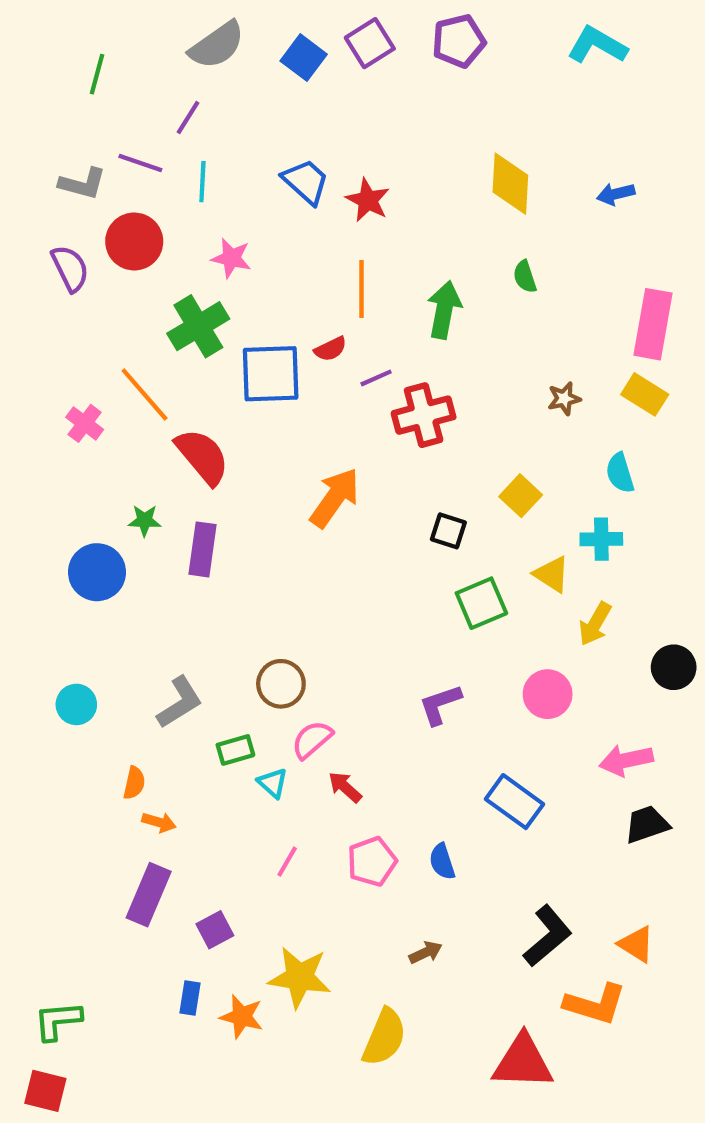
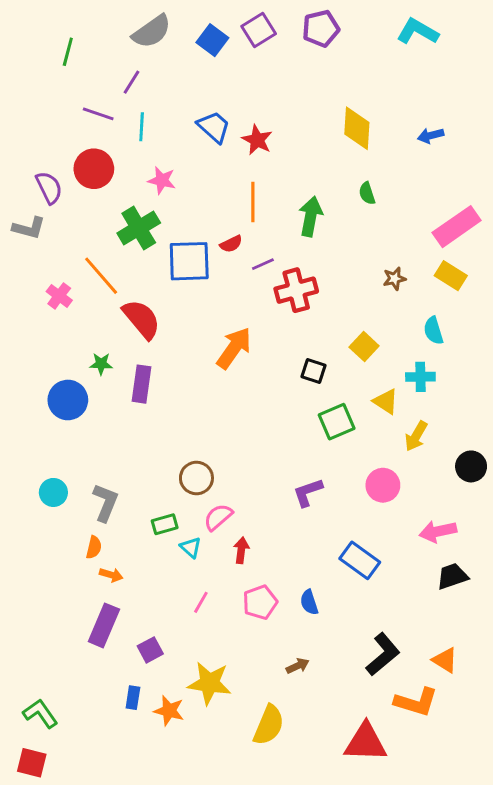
gray L-shape: (83, 184) -> (29, 228), moved
pink rectangle: (653, 324) -> (457, 227), turned 45
gray L-shape: (180, 702) -> (105, 503), moved, turned -36
red arrow: (345, 787) -> (241, 550), turned 55
green L-shape: (58, 1021) -> (40, 714), turned 60

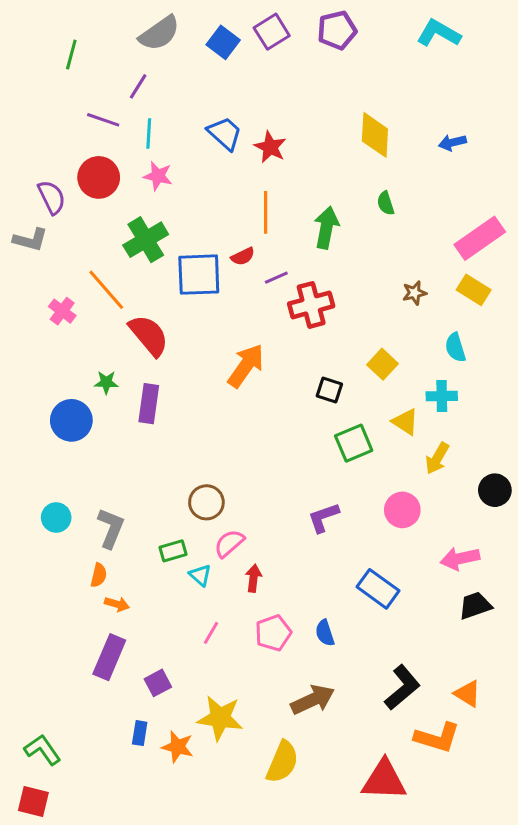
pink star: (162, 180) -> (158, 176), moved
brown arrow: (298, 666) -> (313, 700), size x1.8

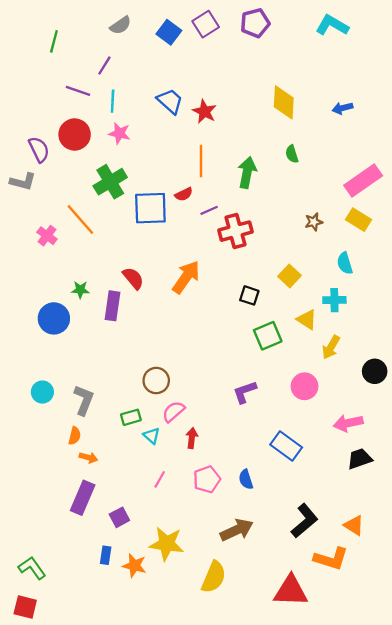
gray semicircle: (159, 33) -> (121, 25), size x0.7
red semicircle: (149, 335) -> (133, 278), moved, size x0.7

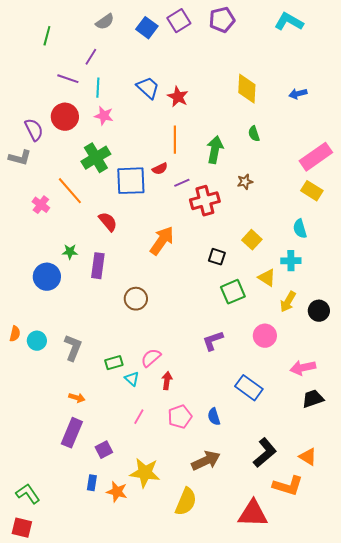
brown star: (314, 222) -> (245, 182), moved
red semicircle: (133, 278) -> (108, 222), moved
black circle: (375, 371) -> (319, 311), moved
brown circle: (156, 381) -> (136, 299), moved
orange semicircle: (75, 436) -> (15, 334), moved

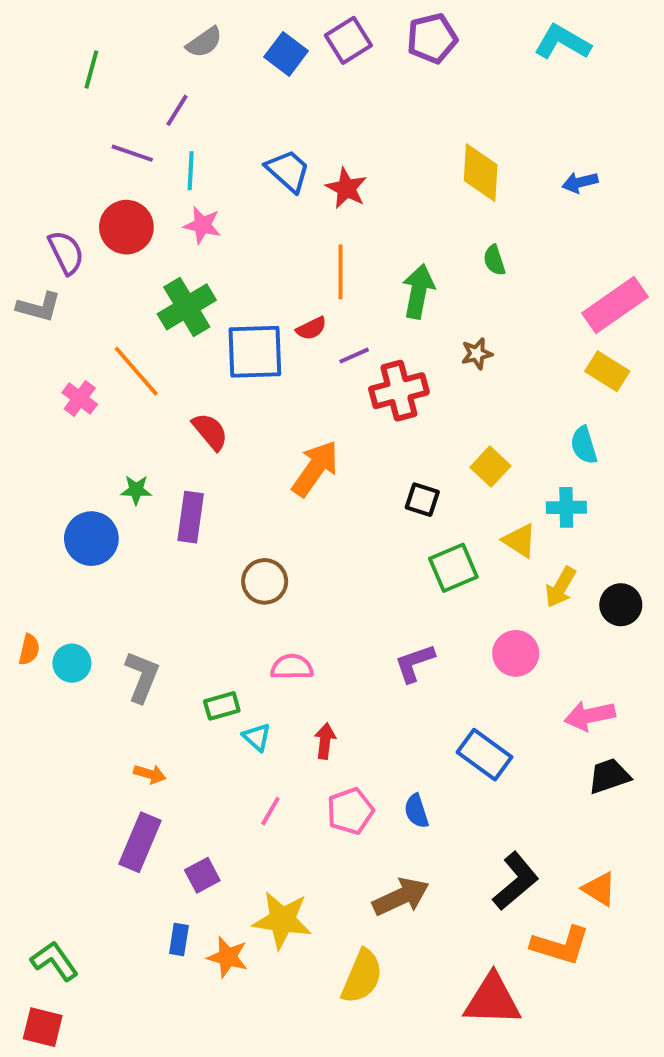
pink semicircle: (151, 358) -> (292, 667), moved, turned 40

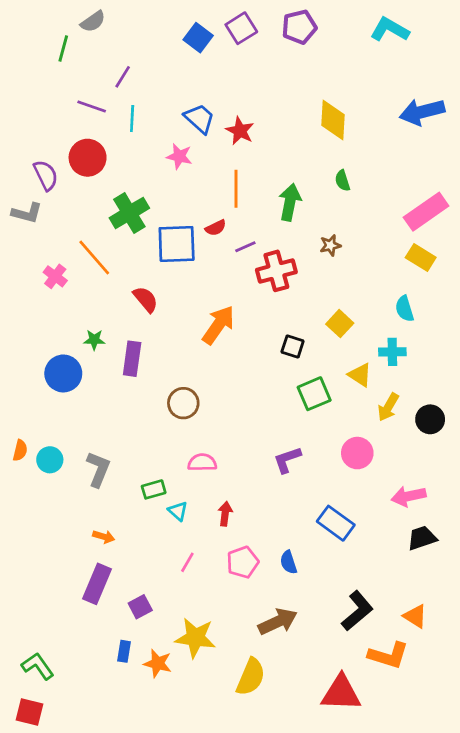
gray semicircle: (204, 42) -> (93, 21), moved
blue arrow: (580, 182) -> (422, 112), moved, size x1.8
pink star: (202, 225) -> (179, 156), moved

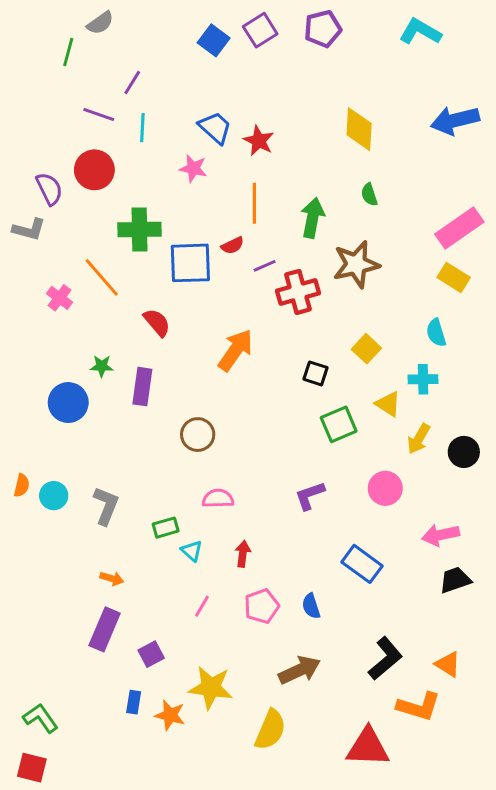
green cross: (129, 213) -> (139, 229), turned 30
brown star: (330, 245) -> (356, 264), size x2.0

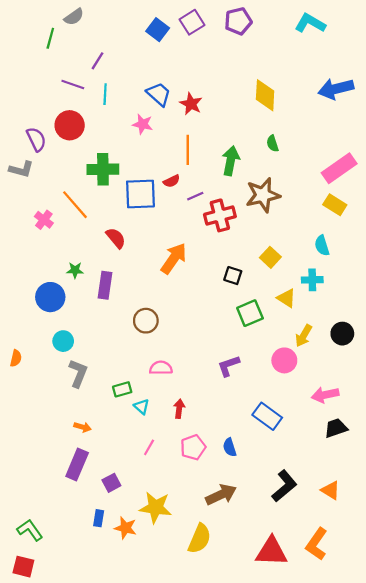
yellow arrow: (419, 439) -> (304, 336), moved
cyan circle: (54, 496) -> (63, 341), moved
orange L-shape: (419, 706) -> (317, 544), moved, turned 108

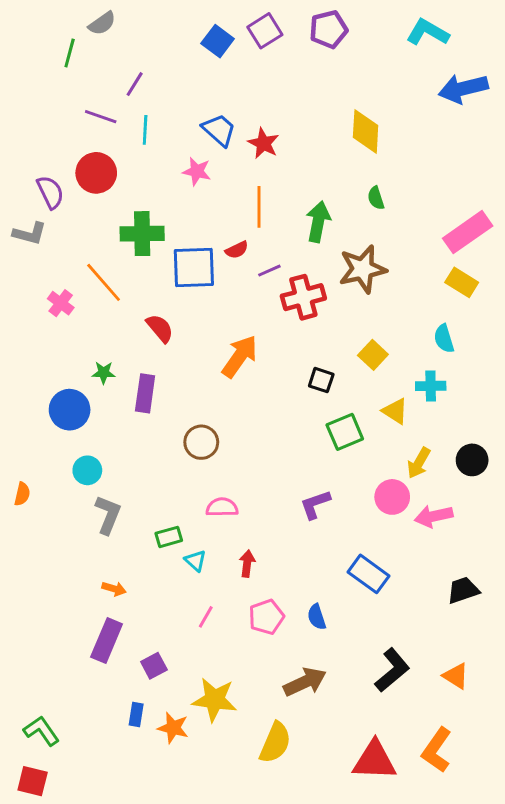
blue arrow: (336, 89) -> (463, 89), moved
pink arrow: (325, 395) -> (434, 516), moved

